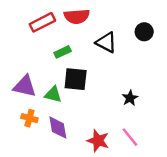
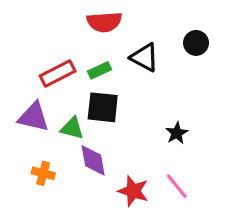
red rectangle: (42, 22) -> (58, 74), moved
green rectangle: (63, 52) -> (99, 70), moved
orange cross: (29, 118) -> (43, 173), moved
purple diamond: (58, 128) -> (93, 160), moved

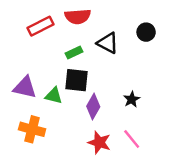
red rectangle: (58, 74) -> (40, 26), moved
purple diamond: (93, 160) -> (93, 107), moved, turned 40
orange cross: (43, 173) -> (32, 129), size x1.5

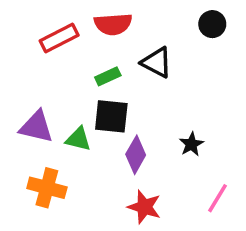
black circle: (146, 32) -> (212, 24), moved
pink line: (132, 139) -> (218, 198), moved, turned 70

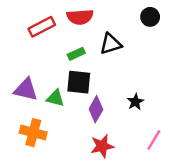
black triangle: (157, 62) -> (111, 44), turned -45
red star: (144, 207) -> (102, 146), turned -30

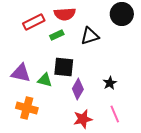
black circle: (150, 17) -> (122, 14), size x1.5
green rectangle: (76, 54) -> (57, 35), moved
pink line: (154, 140) -> (115, 114), moved, turned -54

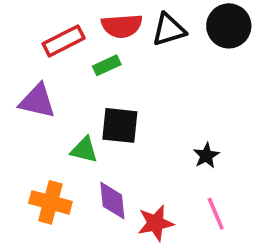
black triangle: (90, 36) -> (169, 30), moved
purple triangle: (21, 73) -> (37, 101), moved
purple diamond: (78, 89) -> (112, 201), moved, turned -35

